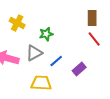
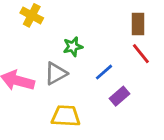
yellow cross: (17, 23) -> (32, 15), moved
blue line: (56, 61) -> (104, 72), moved

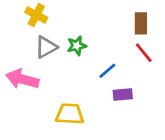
gray triangle: (56, 73) -> (46, 47), moved
purple rectangle: (120, 96) -> (123, 94), turned 36

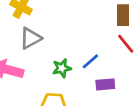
green star: (77, 46) -> (62, 68), moved

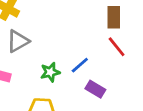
purple rectangle: (105, 84) -> (95, 89), turned 36

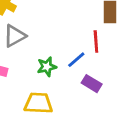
red line: (117, 47) -> (96, 41), moved, turned 35

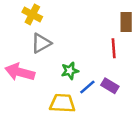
blue line: (76, 60) -> (87, 87), moved

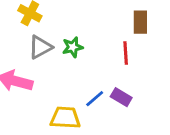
green star: (70, 71) -> (73, 47), moved

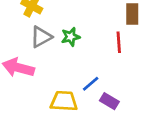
purple rectangle: (121, 97) -> (109, 101), moved

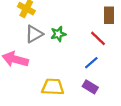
red line: (119, 42) -> (98, 38), turned -42
blue line: (91, 84) -> (91, 63), moved

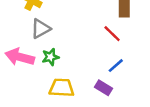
green star: (58, 34) -> (50, 57), moved
blue line: (91, 63) -> (116, 66), moved

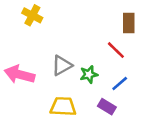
gray triangle: (41, 29) -> (62, 65), moved
green star: (50, 57) -> (89, 74), moved

